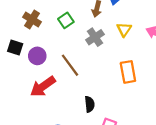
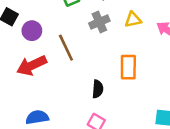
yellow triangle: (124, 29) -> (133, 20), turned 35
black semicircle: (90, 104) -> (98, 89), moved

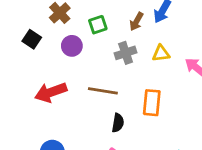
purple circle: (32, 31) -> (72, 46), moved
brown line: (66, 48) -> (103, 91), moved, turned -60

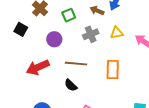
brown arrow: (136, 22) -> (97, 11), turned 88
purple circle: (72, 46) -> (54, 39), moved
black semicircle: (118, 123) -> (71, 85), moved, turned 128

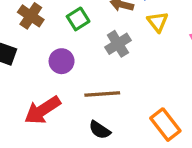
yellow triangle: (117, 33) -> (158, 22), moved, turned -48
orange rectangle: (113, 70) -> (165, 125), moved, turned -30

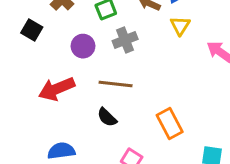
gray cross: (118, 44) -> (125, 40), moved

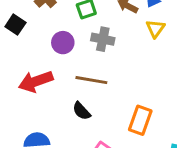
gray cross: (125, 40) -> (103, 39), turned 30
orange rectangle: (170, 124) -> (140, 120), turned 44

